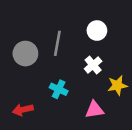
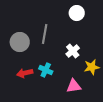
white circle: (97, 31) -> (77, 13), moved
red arrow: (23, 110) -> (25, 73), moved

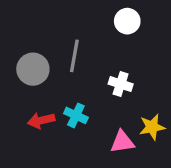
white cross: (73, 51) -> (121, 84), turned -32
yellow star: (92, 67) -> (152, 127), moved

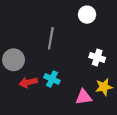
gray circle: (33, 69) -> (14, 60), moved
white cross: (121, 84) -> (97, 58), moved

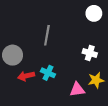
white circle: (87, 15) -> (94, 13), moved

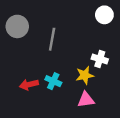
gray circle: (13, 55) -> (17, 26), moved
yellow star: (96, 80) -> (85, 75), moved

